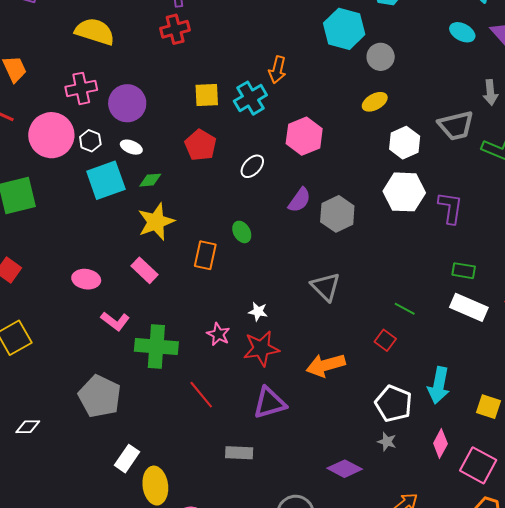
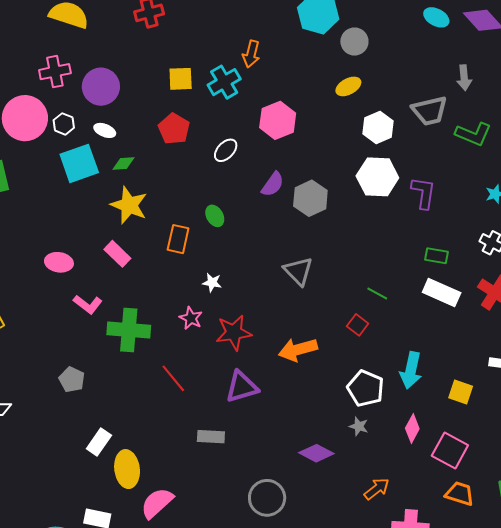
yellow star: (156, 222) -> (129, 205), turned -30
white star: (258, 312) -> (212, 283), moved
gray pentagon: (100, 396) -> (72, 380), size x0.6

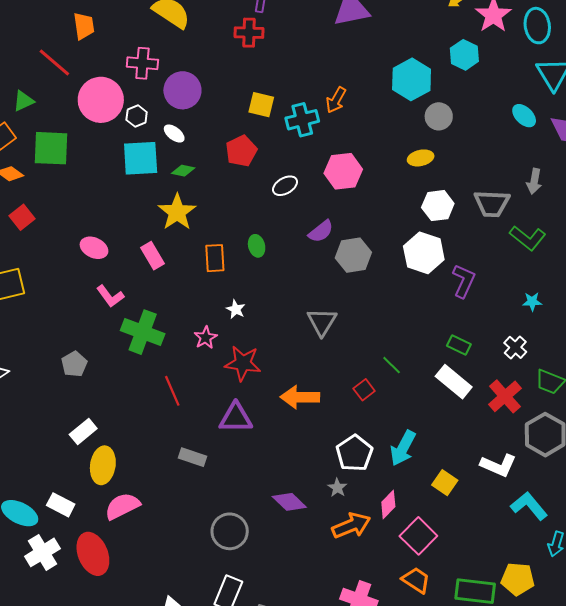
orange rectangle: (178, 239) -> (215, 258), turned -32
orange arrow: (377, 489) -> (351, 526), moved, size x1.4

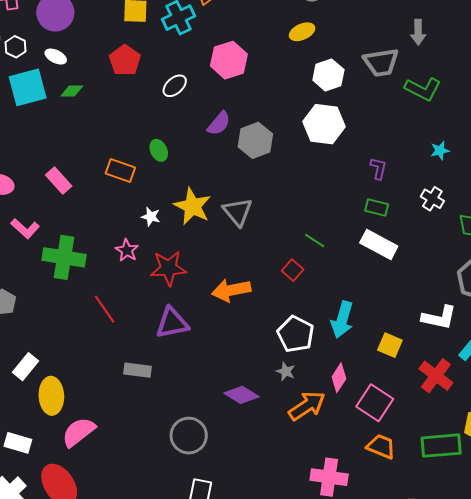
yellow star: (177, 212) -> (192, 206), moved
orange rectangle: (215, 258) -> (120, 171), turned -56
purple L-shape: (464, 281) -> (378, 168), moved, size x0.7
red cross: (505, 396) -> (436, 376), moved

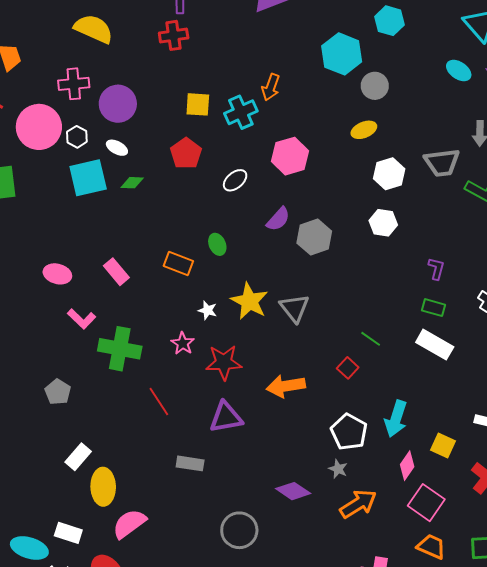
white hexagon: (324, 124) -> (383, 223), size x0.7
pink diamond: (339, 378) -> (407, 466), moved

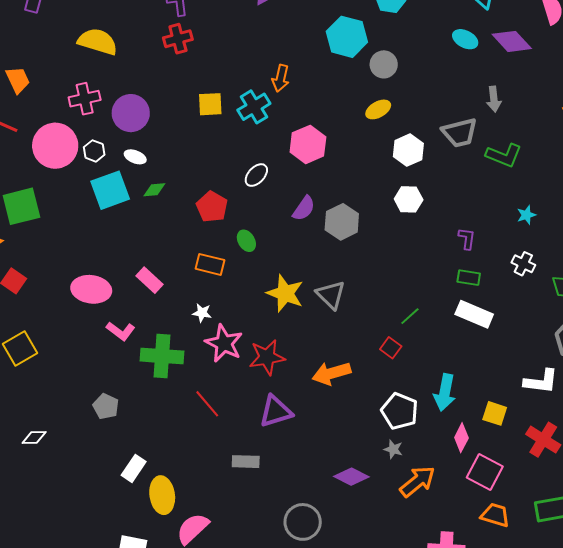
red pentagon: (186, 153) -> (212, 207), moved
pink ellipse: (57, 274) -> (91, 289), size x1.4
white star: (208, 310) -> (202, 313), moved
green line: (371, 339) -> (410, 316), turned -70
pink star: (183, 343) -> (224, 343), size x1.6

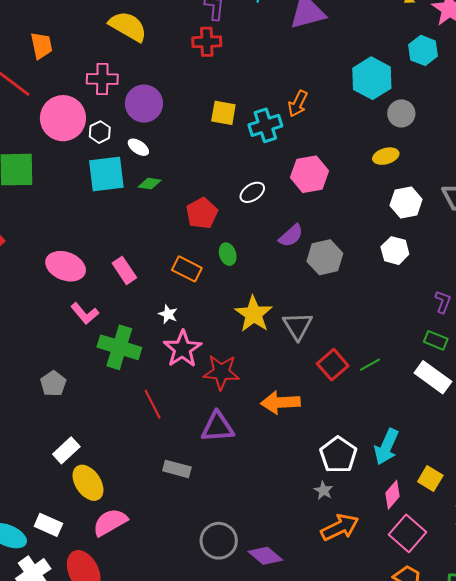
red square: (391, 348) -> (333, 365), moved, size x1.4
purple diamond: (351, 477) -> (265, 556), moved
yellow ellipse: (162, 495) -> (88, 483), turned -39

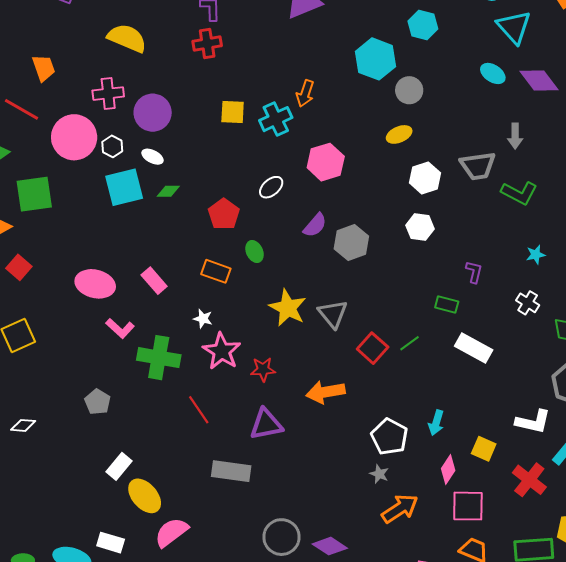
green rectangle: (436, 340) -> (447, 305), moved
red star: (221, 372) -> (263, 369), size x0.7
cyan arrow: (386, 447) -> (436, 423), size x0.7
gray rectangle: (177, 469) -> (231, 471), size x1.4
pink square: (407, 533) -> (468, 506), turned -33

